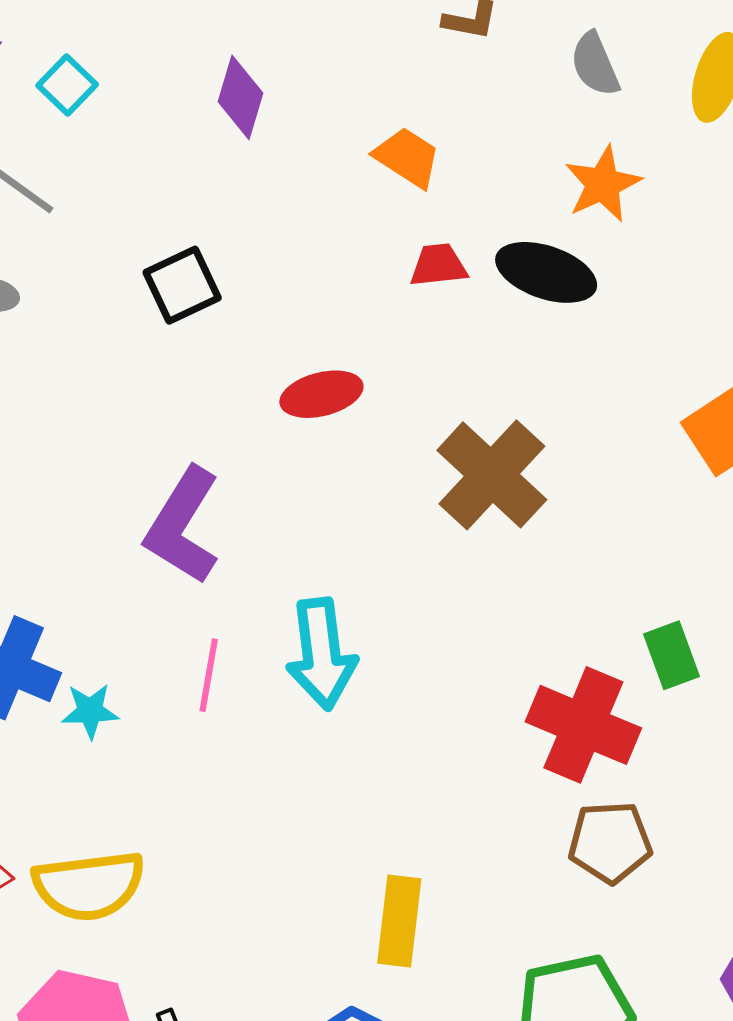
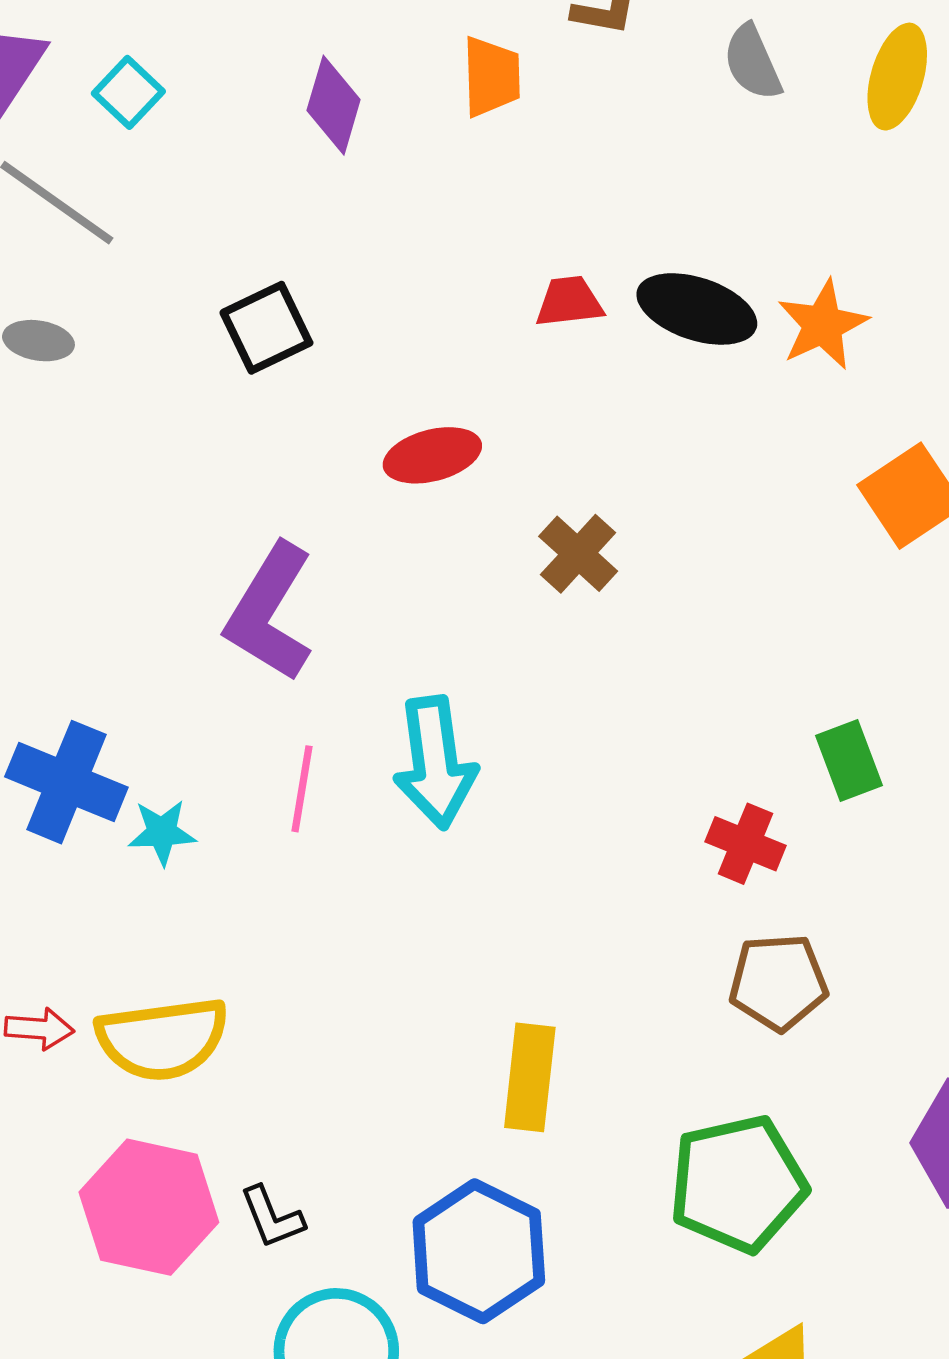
orange trapezoid: (407, 157) -> (491, 77), moved, turned 56
orange star: (603, 184) -> (823, 325), moved
brown cross: (492, 475) -> (578, 554), moved, size x0.6
red cross: (583, 725) -> (746, 844), size x0.6

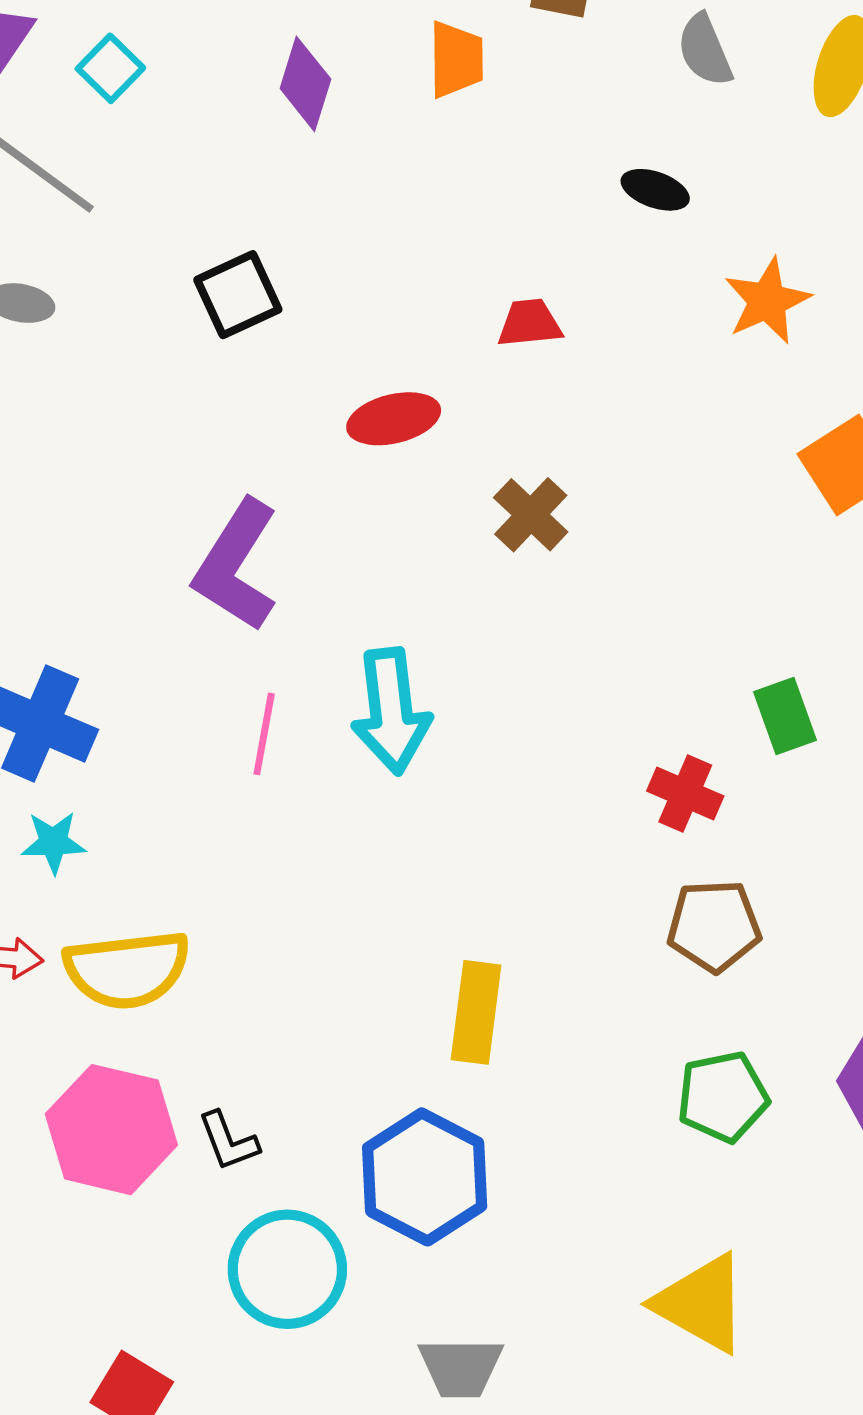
red trapezoid: (569, 302) -> (530, 323), moved
black ellipse: (697, 309) -> (655, 190), moved, size x0.6
cyan star: (162, 832) -> (53, 842), moved
green pentagon: (738, 1184) -> (723, 1097), moved, size x0.7

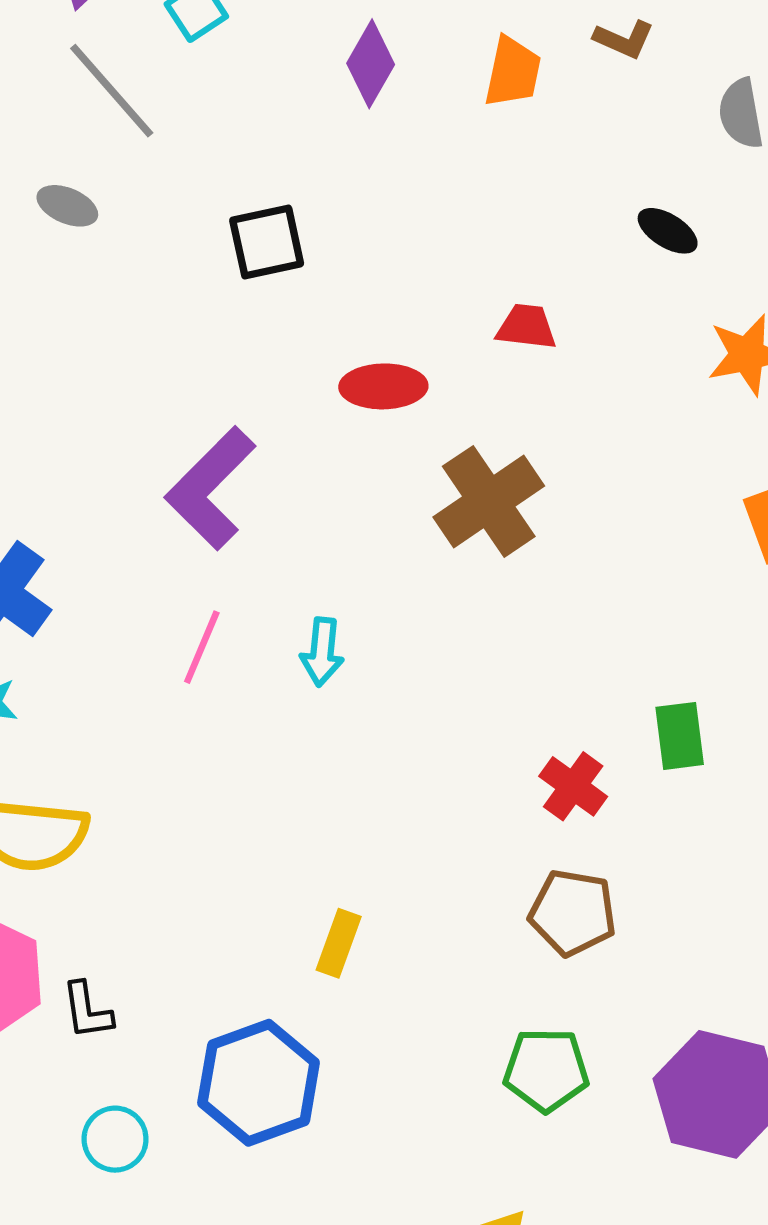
brown cross: (531, 515) -> (489, 501), size x1.5
cyan arrow: (391, 711) -> (322, 652), size x0.6
yellow rectangle: (476, 1012) -> (339, 943), size x0.7
cyan circle: (287, 1269) -> (115, 1139), size x0.6

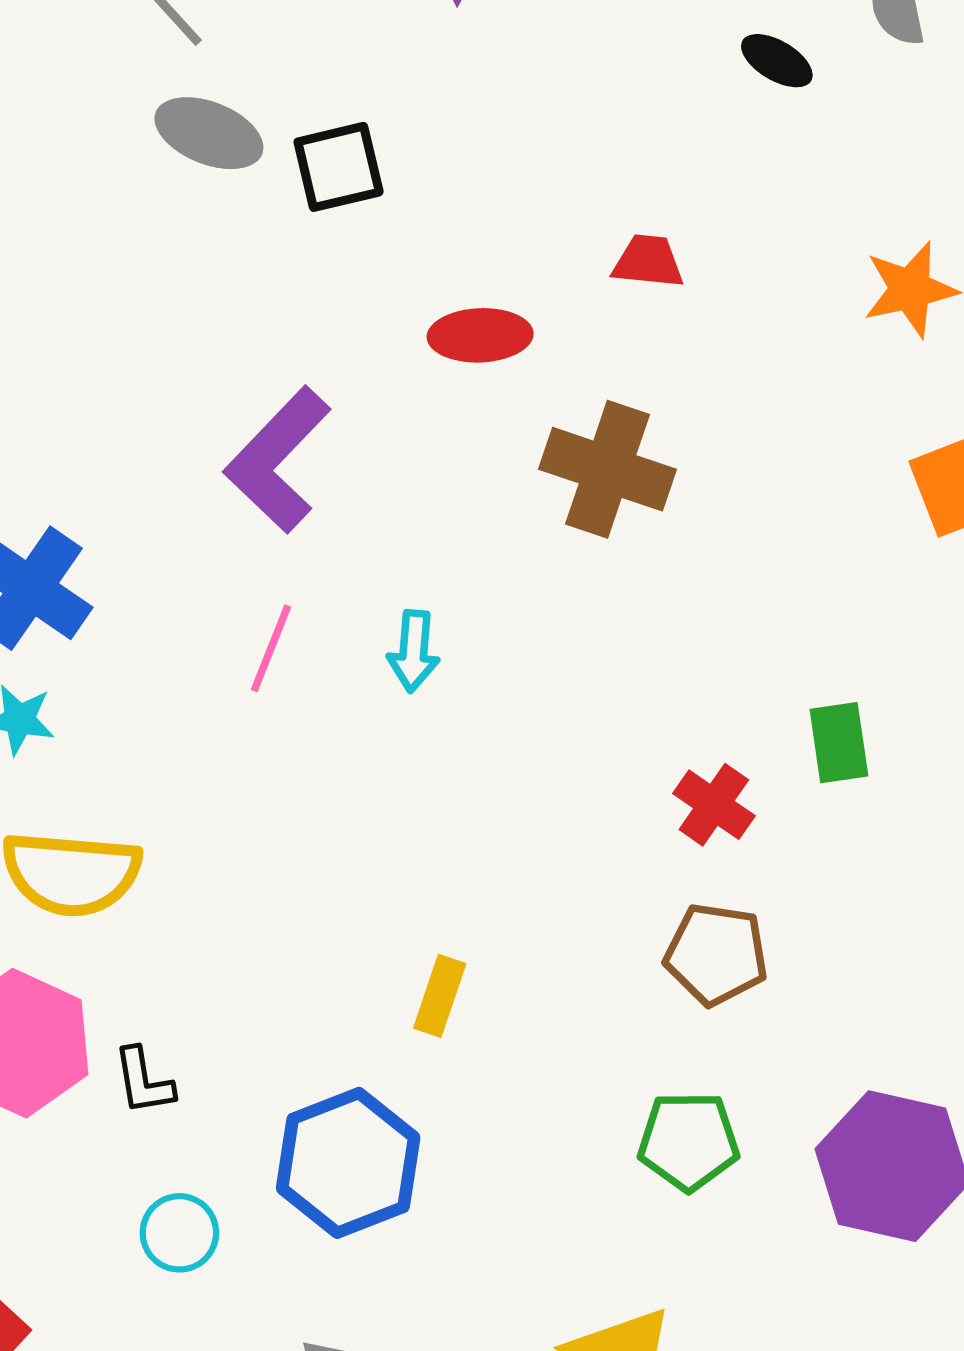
gray ellipse: (67, 206) -> (209, 133), moved, size x1.5
black ellipse: (668, 231) -> (777, 61), moved
brown cross: (489, 501) -> (607, 469), turned -36

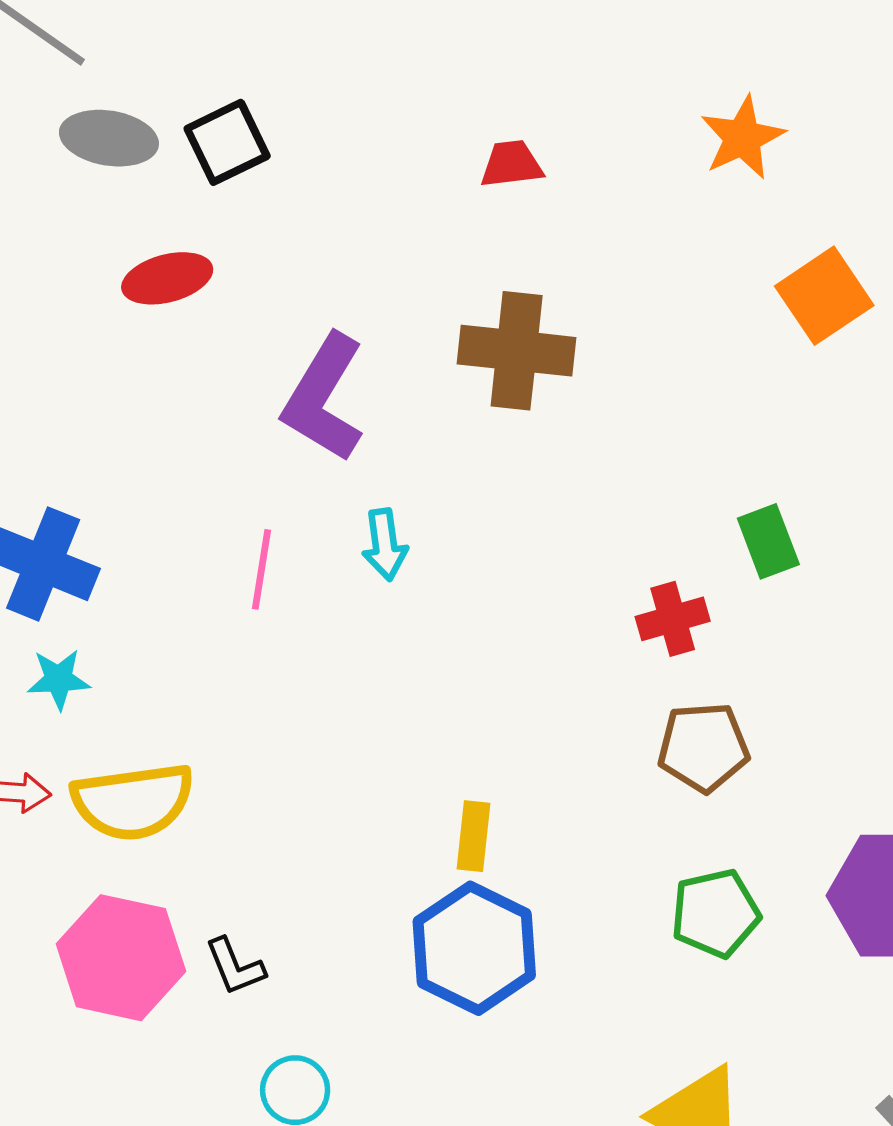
red ellipse: (480, 335) -> (167, 278), moved
purple L-shape: (278, 460) -> (324, 398), moved
red cross: (714, 805) -> (673, 619), turned -38
blue hexagon: (348, 1163) -> (474, 948), moved

